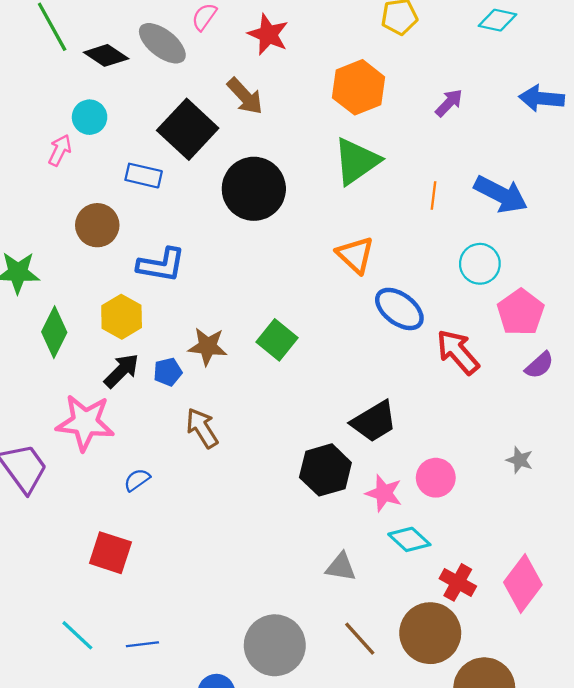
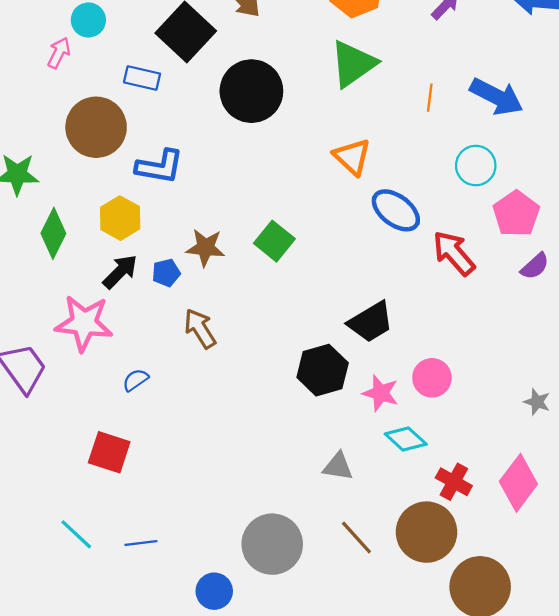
brown circle: (97, 225) -> (96, 127), size x1.4
gray star: (520, 460) -> (537, 402), moved

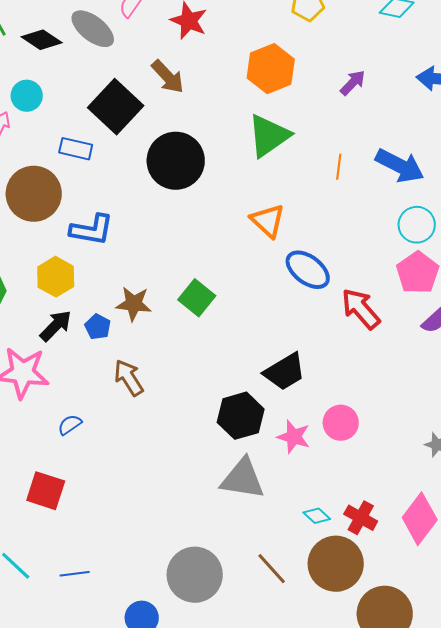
cyan circle: (476, 166) -> (417, 225), moved
blue pentagon: (166, 273) -> (98, 327), turned -30
cyan diamond: (406, 439) -> (317, 516), moved, size x0.7
gray triangle: (338, 466) -> (243, 479), moved, size x1.6

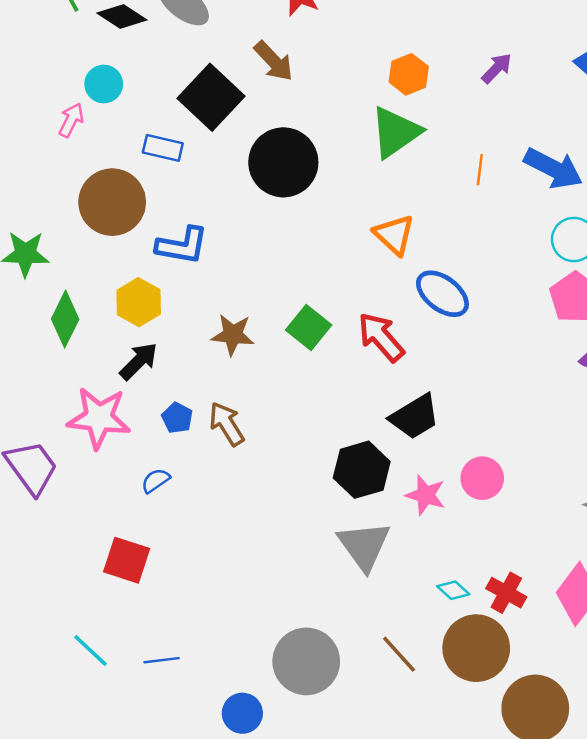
orange hexagon: (271, 69) -> (409, 74), moved, size x0.7
red arrow: (361, 309) -> (381, 337), moved
blue pentagon: (98, 327) -> (177, 418), moved
gray triangle: (243, 479) -> (364, 546), turned 45

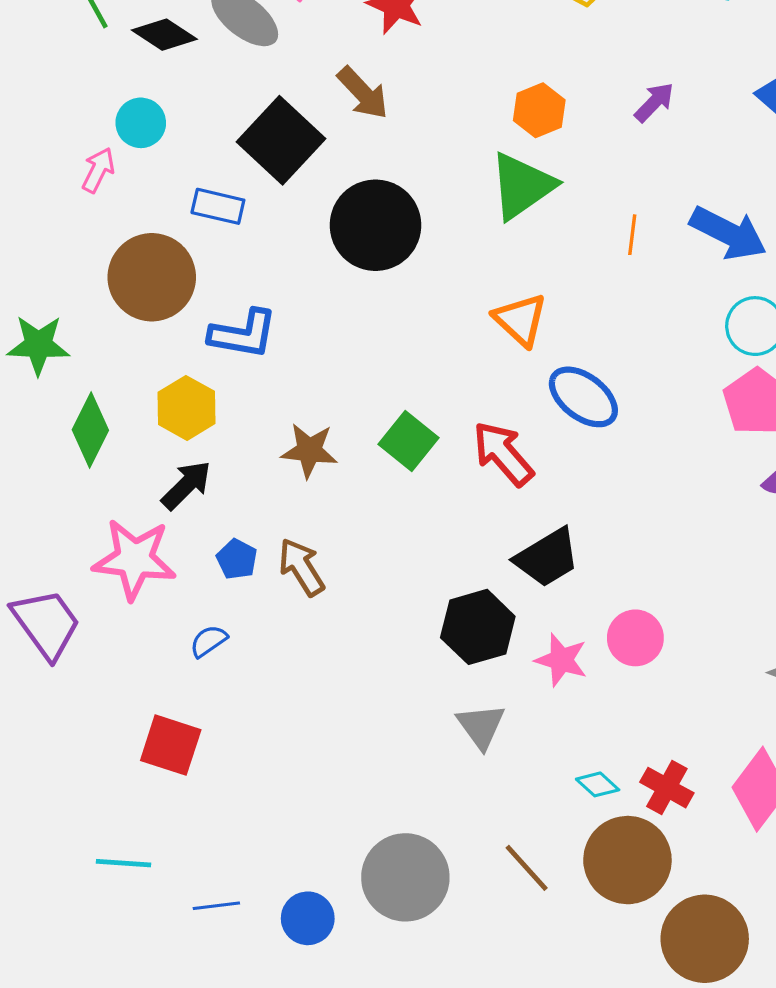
gray triangle: (364, 546) -> (481, 726), size x0.7
cyan line: (90, 651) -> (123, 863), turned -39
blue line: (162, 660) -> (216, 906), moved
blue circle: (242, 713) -> (308, 918), moved

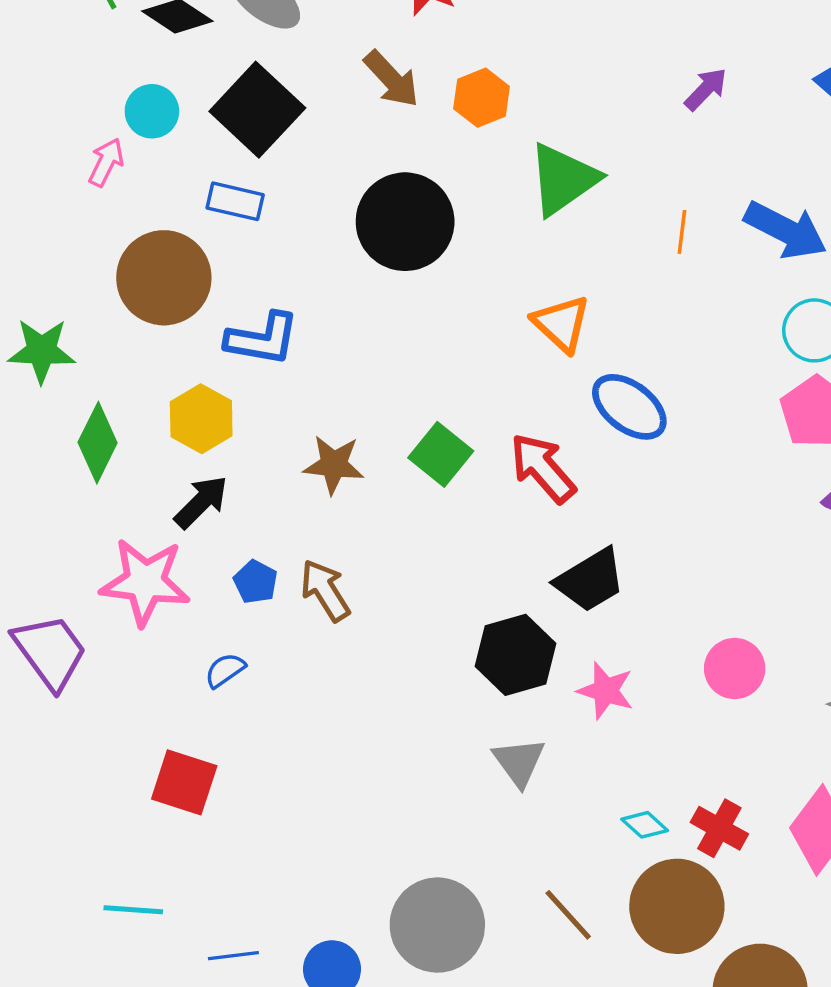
orange hexagon: (539, 110) -> (482, 98), moved
black square: (281, 140) -> (257, 110), moved
pink circle: (635, 638) -> (735, 669), moved

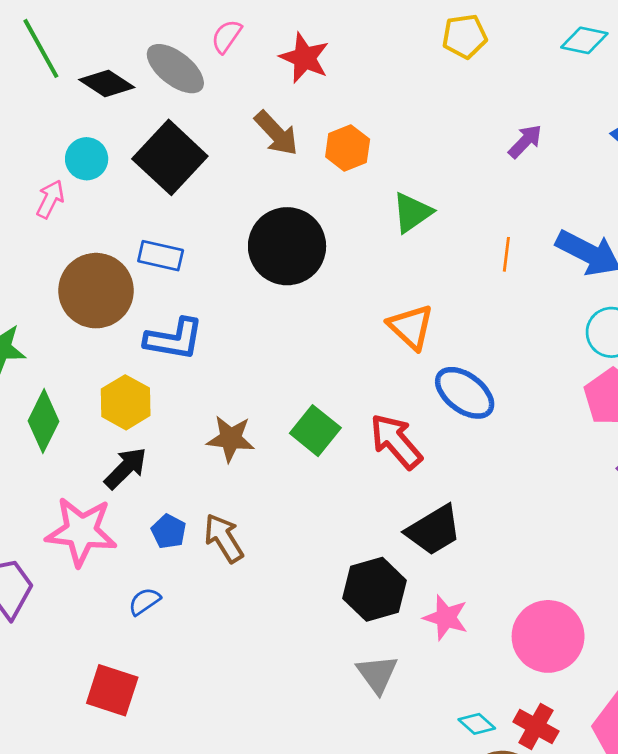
green triangle: (563, 179) -> (412, 213), size x0.7
blue rectangle: (235, 201) -> (161, 256), moved
pink circle: (735, 669) -> (548, 636), moved, size x1.5

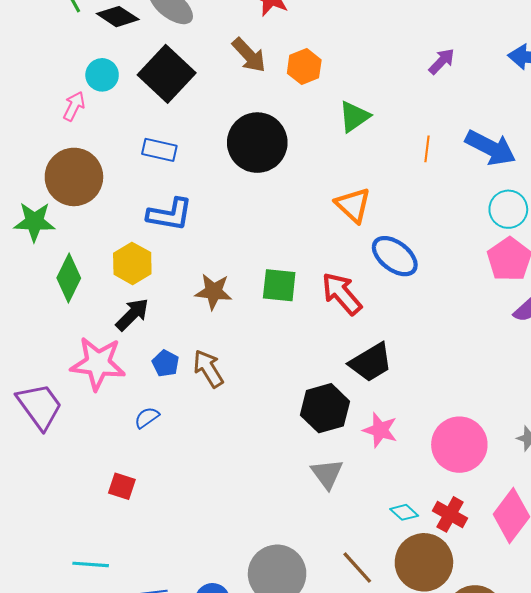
brown circle: (96, 291) -> (74, 177), moved
green square: (315, 431) -> (279, 285), turned -33
red square: (112, 690) -> (122, 486), size x0.7

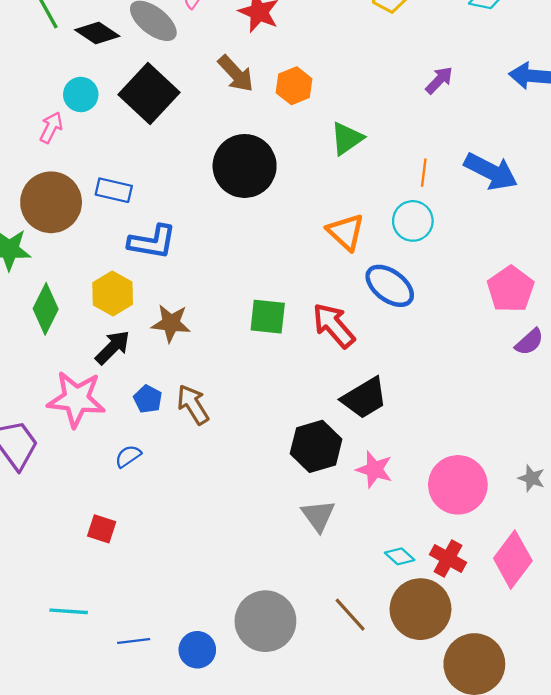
blue rectangle: (159, 150) -> (114, 190), moved
cyan circle: (508, 209) -> (413, 221), moved
brown star: (214, 292) -> (171, 323), moved

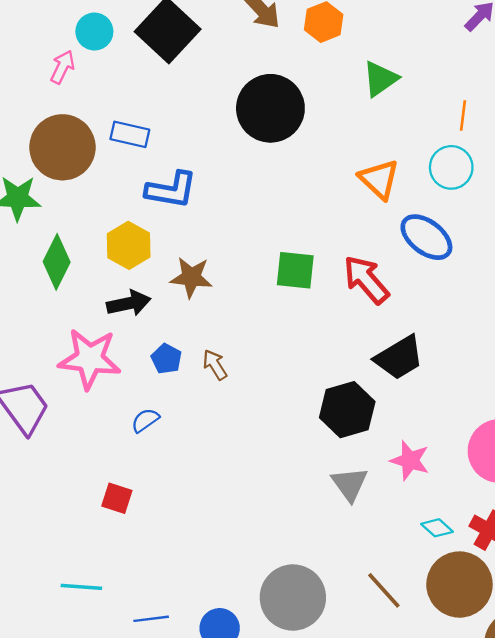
black arrow: (113, 347) -> (129, 303), turned 33
brown arrow: (193, 405) -> (215, 365), size x0.7
pink star: (374, 469) -> (410, 460), moved

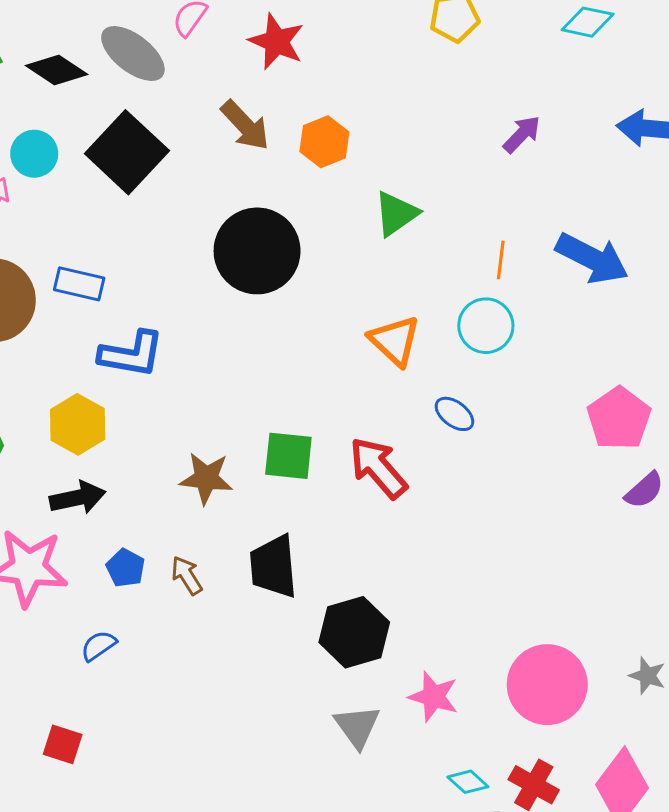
blue ellipse: (426, 237) -> (454, 414), size x0.6
brown star: (191, 277) -> (206, 478), moved
black trapezoid: (399, 358) -> (274, 566), moved, turned 116

